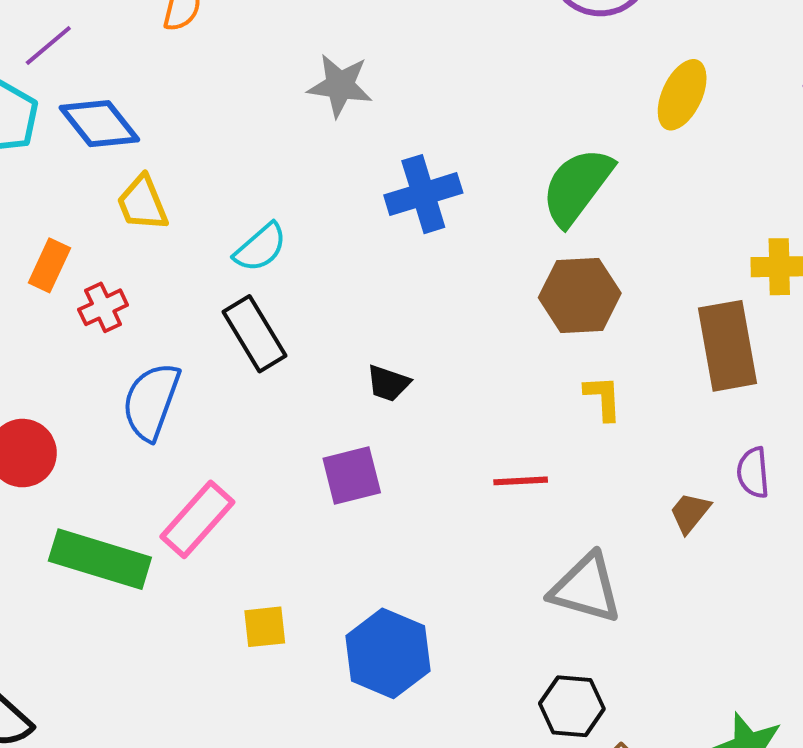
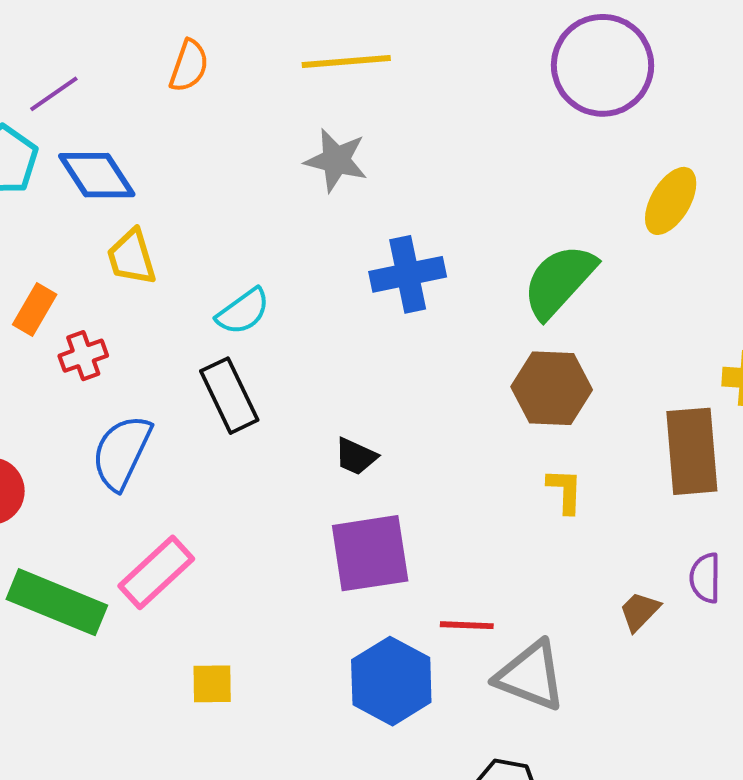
purple square: (352, 475) -> (370, 553), moved, size x1.4
red line: (521, 481) -> (467, 625), moved
blue hexagon: (388, 653) -> (391, 681), moved

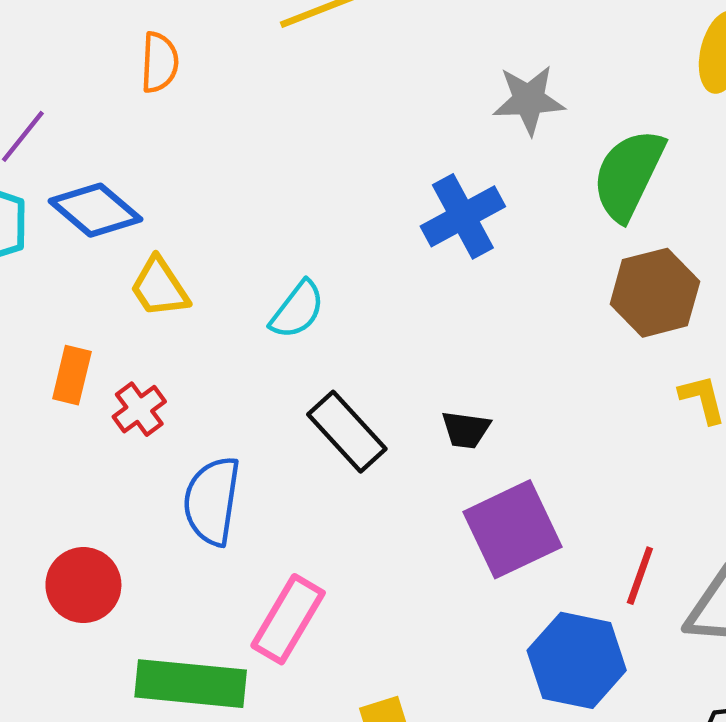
gray star: (336, 160) -> (529, 100), moved
black rectangle: (229, 396) -> (347, 432), moved
red line: (467, 625) -> (640, 576), turned -56

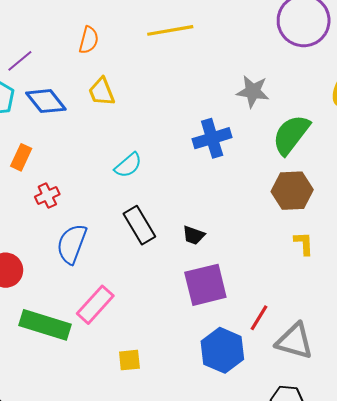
yellow trapezoid: (159, 287) -> (102, 92), moved
orange rectangle: (72, 375) -> (21, 157), moved

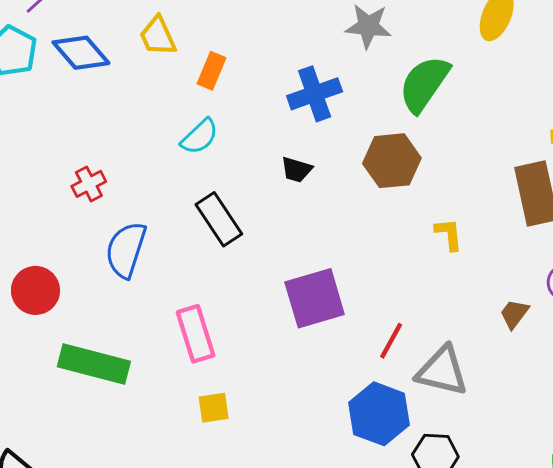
orange rectangle: (21, 157) -> (212, 71), moved
brown hexagon: (292, 191) -> (392, 161), moved
black trapezoid: (194, 235) -> (297, 170), moved
pink rectangle: (95, 305) -> (196, 334), moved, turned -57
blue hexagon: (222, 350) -> (379, 414), moved

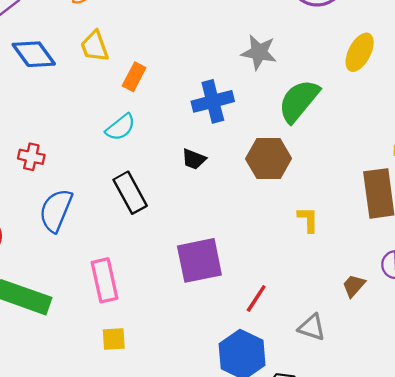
red cross: (89, 184) -> (31, 157), turned 35
gray triangle: (442, 371) -> (312, 327), moved, size x0.7

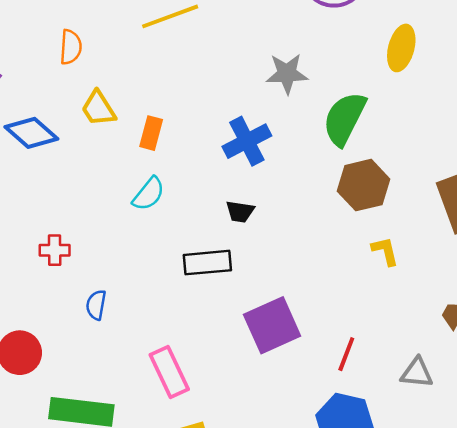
brown hexagon: (269, 159) -> (363, 185), moved
black rectangle: (130, 193) -> (207, 263), moved, turned -54
blue semicircle: (56, 210) -> (96, 305), size x0.6

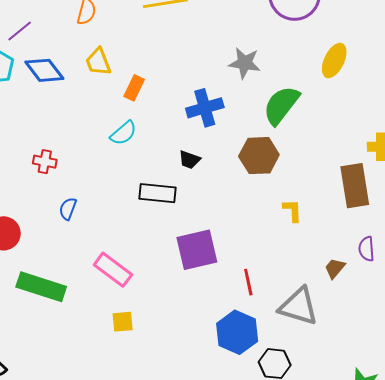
brown hexagon: (363, 185) -> (259, 156), moved
red line: (346, 354) -> (248, 282), turned -44
pink rectangle: (169, 372) -> (113, 270), turned -39
gray triangle: (417, 373) -> (298, 306), size x1.6

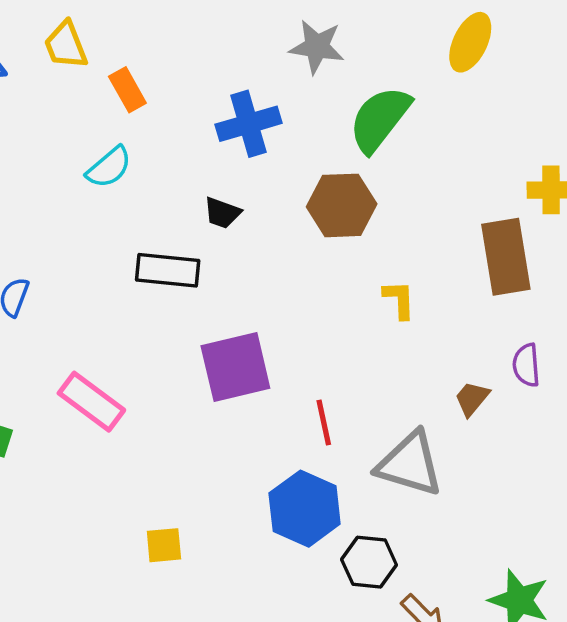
orange rectangle: (134, 88) -> (127, 90), turned -55
yellow square: (123, 322) -> (164, 545), moved

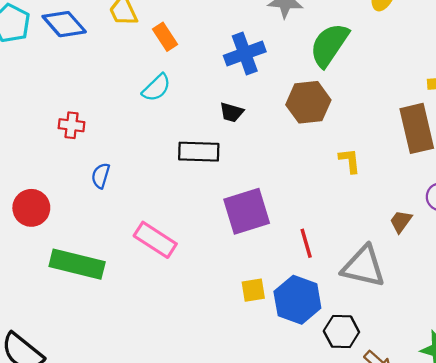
yellow square: (164, 545) -> (253, 290), moved

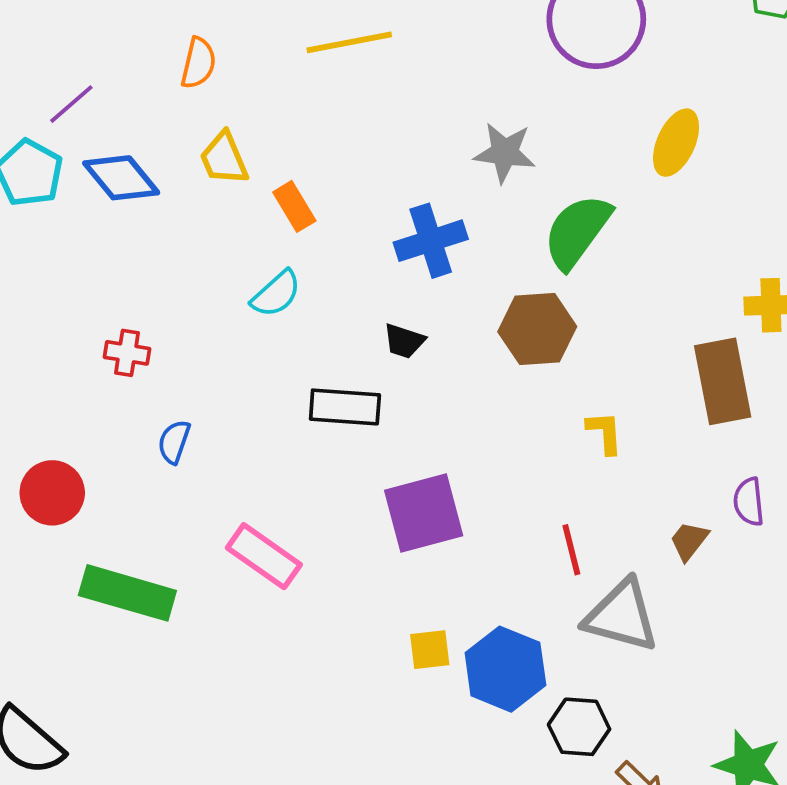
red line: (306, 243) -> (571, 550), moved

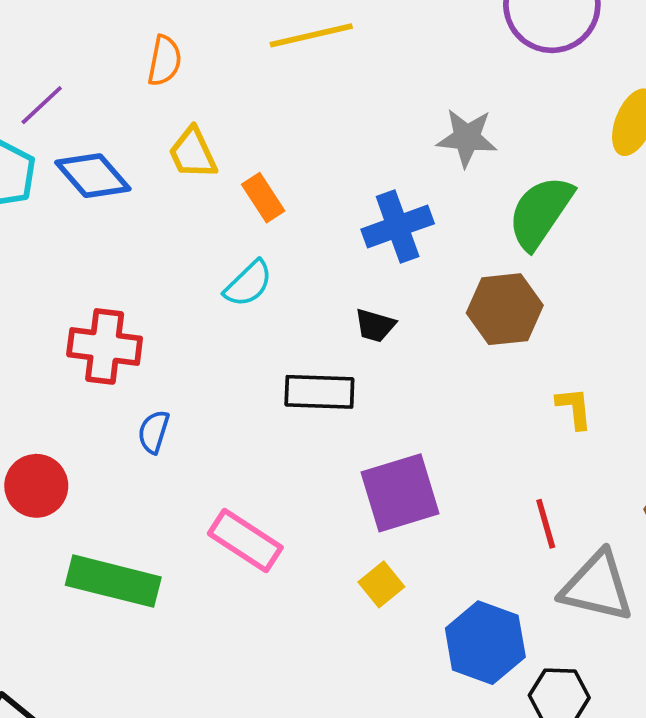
red cross: (127, 353) -> (105, 346), size x1.6
yellow square: (430, 650) -> (381, 584), moved, turned -30

